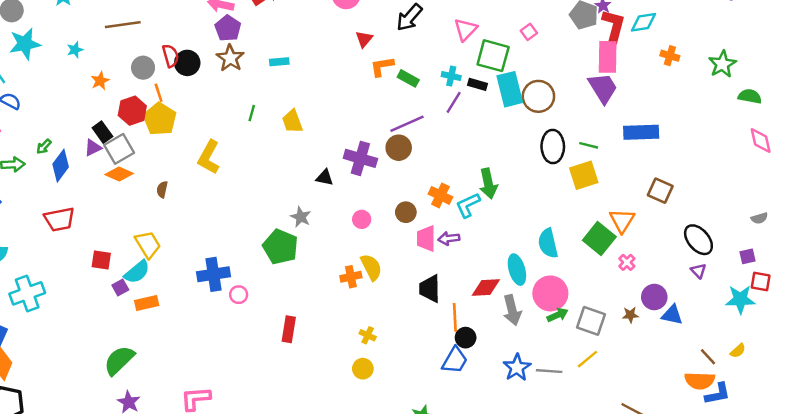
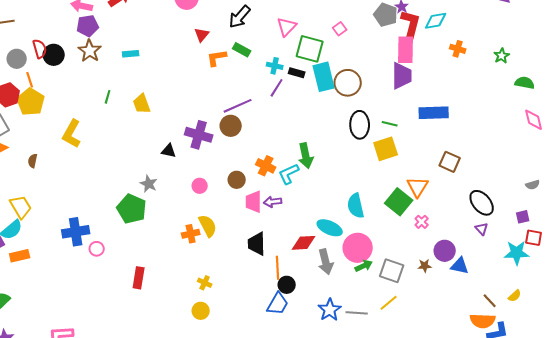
purple pentagon: (228, 28) -> (88, 26), turned 30
green star: (722, 64) -> (502, 56), size x0.7
green rectangle: (408, 78) -> (242, 50), moved
purple trapezoid: (603, 88) -> (402, 76), turned 32
cyan ellipse: (517, 270) -> (330, 228), turned -50

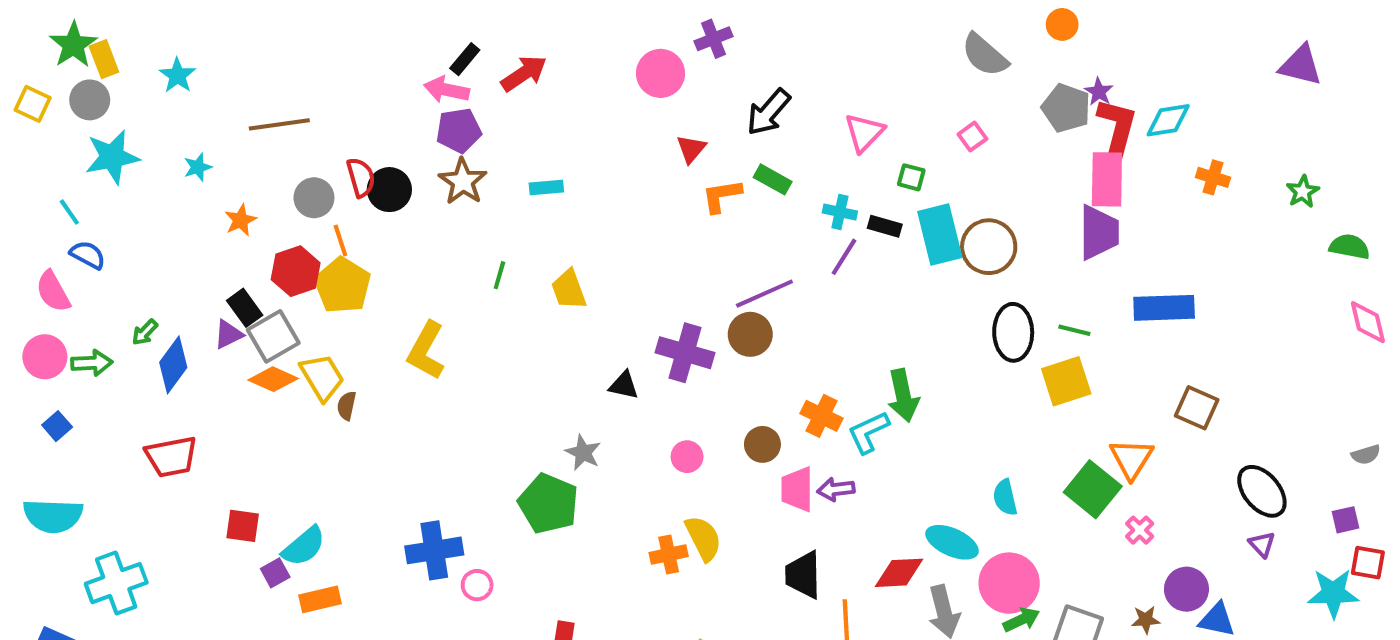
green square: (310, 49) -> (911, 177), size x0.5
cyan semicircle: (356, 206) -> (1005, 497), size x0.7
yellow trapezoid: (21, 207) -> (322, 377), moved

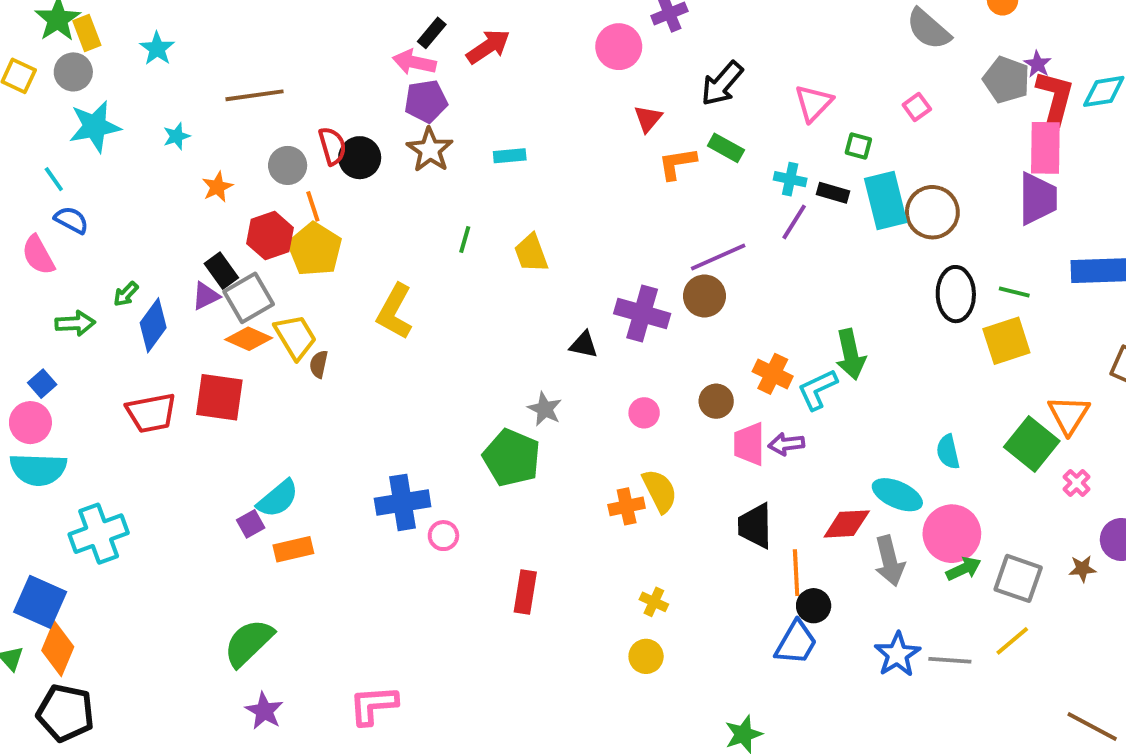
pink circle: (45, 357) -> (30, 423), moved
red square: (243, 526) -> (219, 397), moved, size x1.5

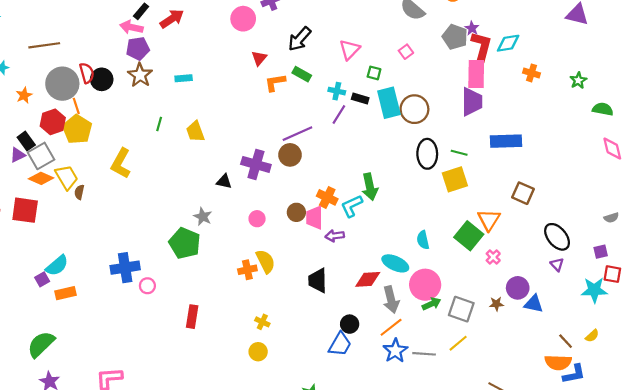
gray circle: (288, 165) -> (62, 84), size x1.6
pink trapezoid: (749, 444) -> (314, 218), moved
orange line: (796, 573) -> (391, 327), moved, turned 55

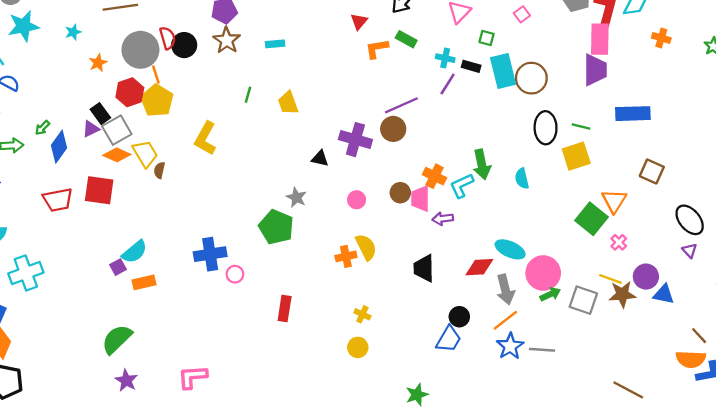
cyan semicircle: (423, 240) -> (522, 179), moved
brown star: (496, 304) -> (622, 294), size x1.6
yellow line: (458, 343) -> (610, 279), moved, turned 60

